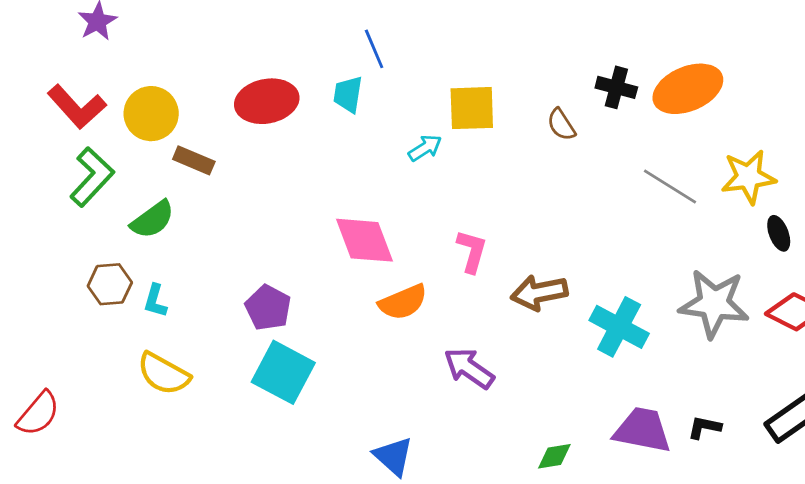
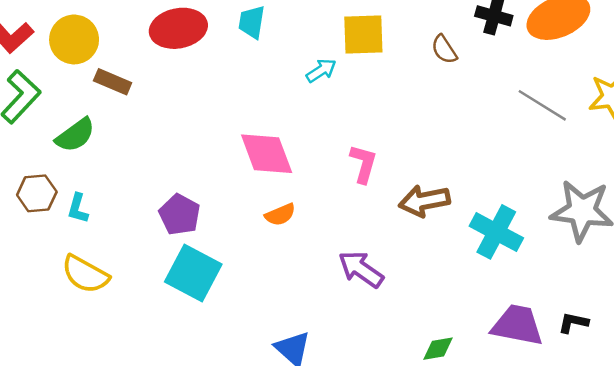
orange semicircle: (403, 302) -> (280, 215), moved, size x0.7

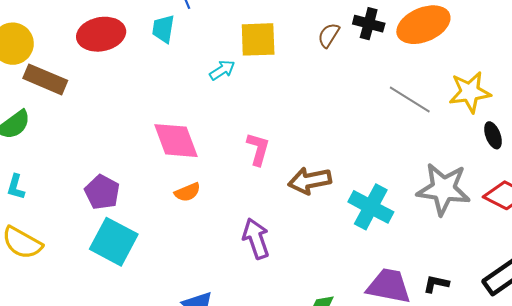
brown semicircle: (444, 49) -> (329, 35), moved, turned 65
brown rectangle: (113, 82) -> (45, 79), size x1.4
purple arrow: (361, 269) -> (256, 239), turned 36

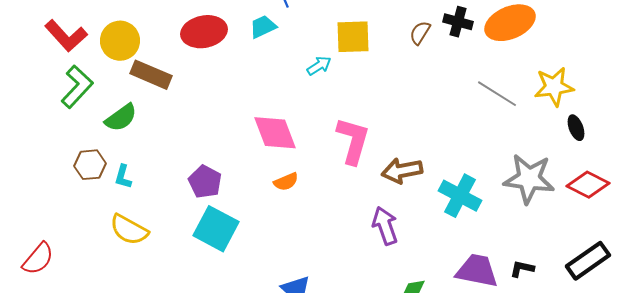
cyan trapezoid: (163, 29) -> (263, 27), turned 56
pink L-shape: (258, 149) -> (353, 141), size x1.5
purple arrow: (256, 239) -> (385, 226), moved

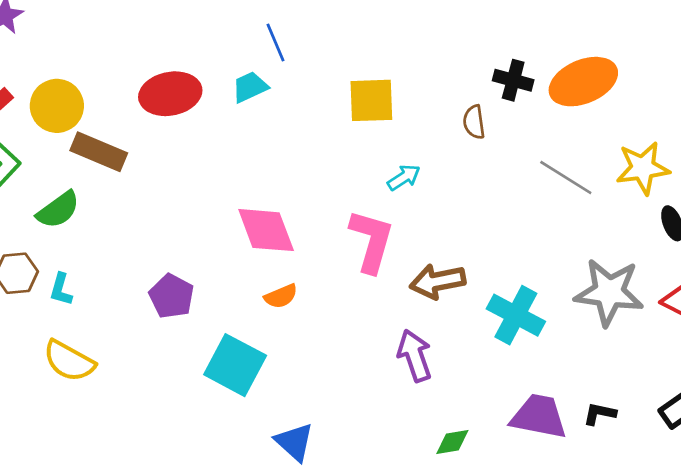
brown semicircle: (420, 33) -> (474, 122), moved, turned -40
cyan arrow: (319, 66) -> (404, 177), moved
cyan square: (216, 229) -> (235, 365), moved

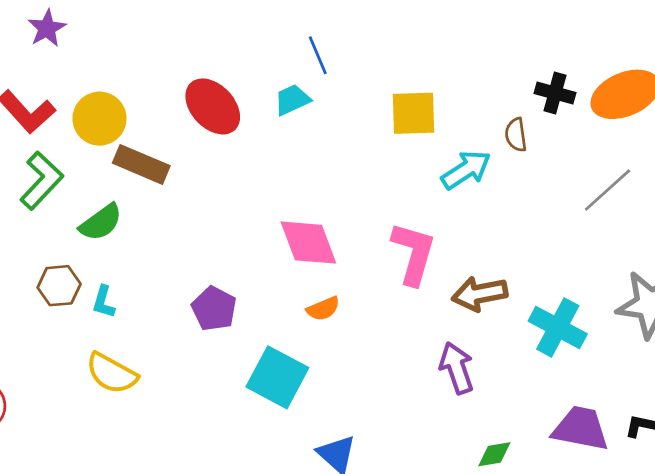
red ellipse: (170, 94) -> (213, 106), turned 58
cyan arrow: (404, 177) -> (466, 170), moved, size x1.5
gray line: (566, 177) -> (608, 190), turned -74

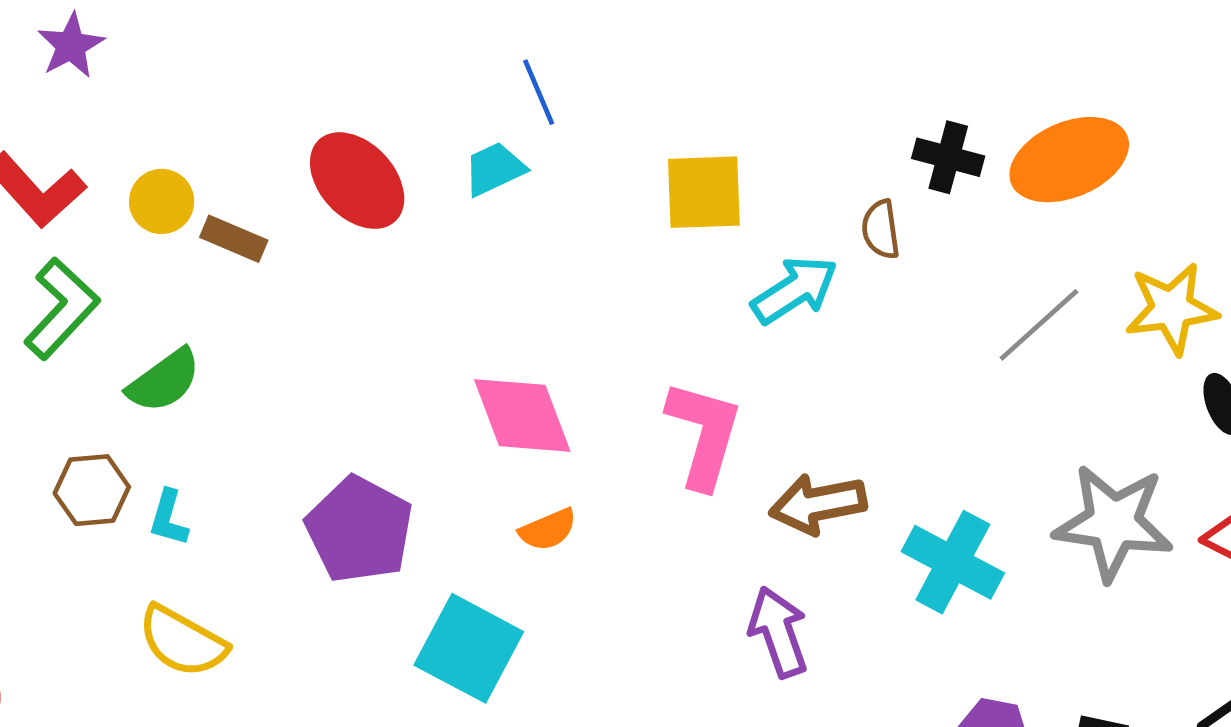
yellow circle: (99, 119) -> (162, 201), size x0.7
brown rectangle: (141, 164) -> (234, 239), moved, size x0.7
purple pentagon: (214, 309) -> (359, 530), size x1.4

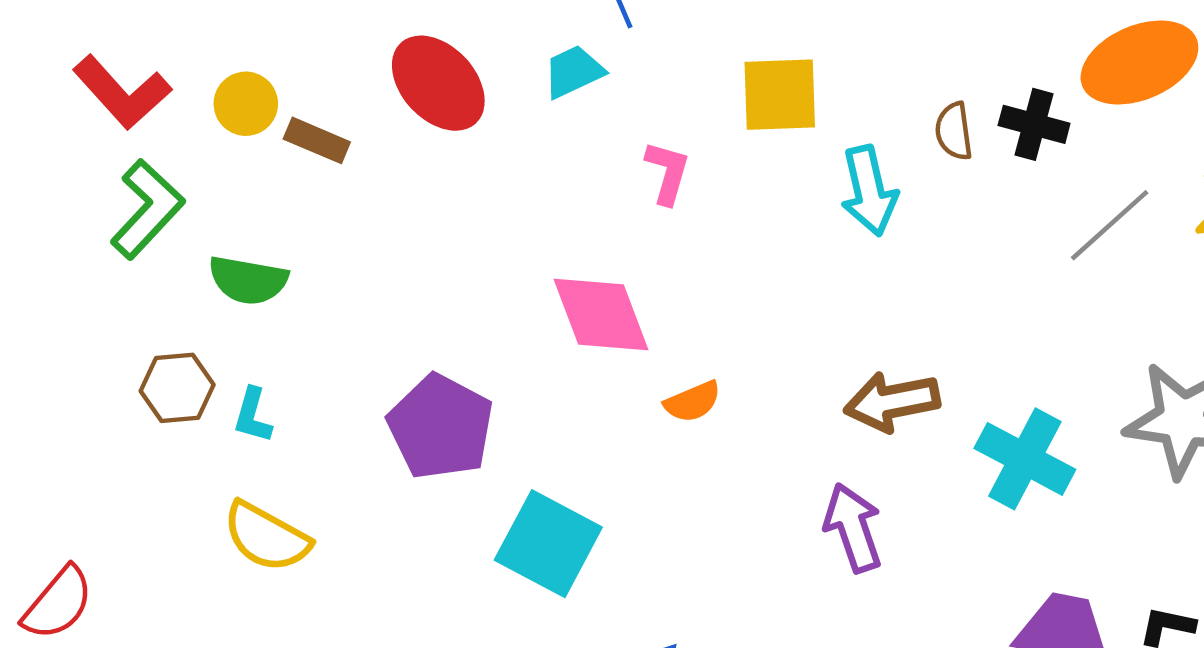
black cross: (948, 157) -> (1034, 124), moved
cyan arrow: (795, 290) -> (869, 191), turned 110
green semicircle: (164, 381) -> (248, 280), turned 46
pink L-shape: (704, 434) -> (667, 172), moved, size x0.6
orange semicircle: (548, 530) -> (693, 402), moved

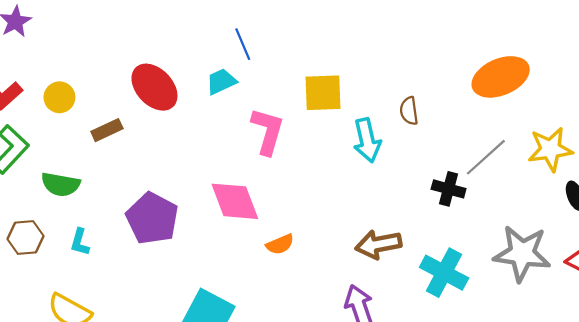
black cross: (1034, 124) -> (449, 189), moved
brown rectangle: (317, 140) -> (107, 130), moved, turned -48
pink L-shape: (667, 172) -> (268, 131), size x1.5
cyan L-shape: (253, 415) -> (80, 242), moved
purple pentagon: (441, 427) -> (152, 218), moved

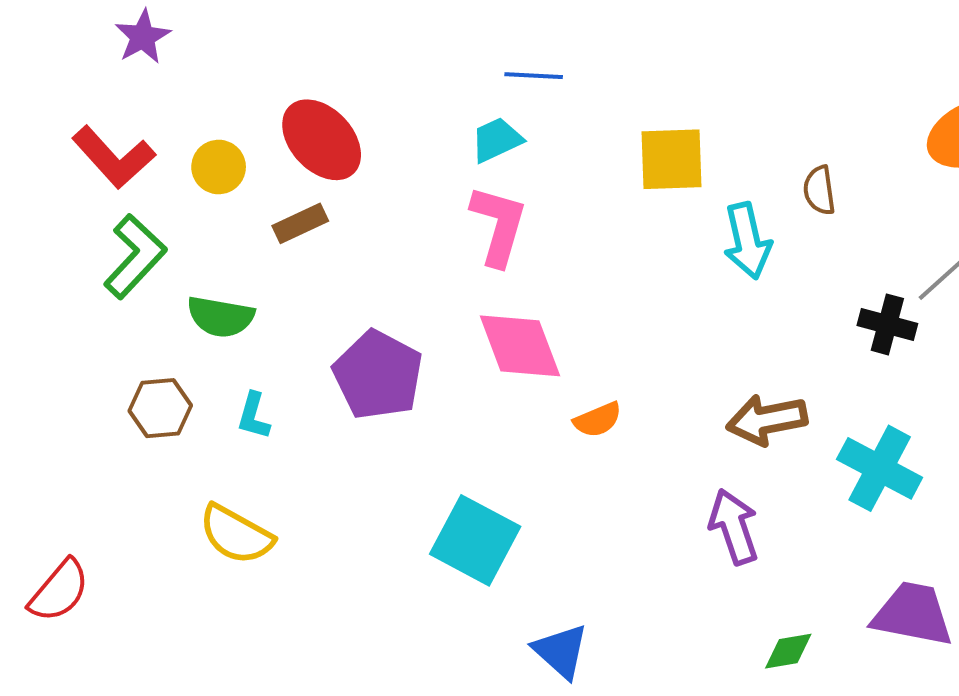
blue line: (243, 44) -> (534, 76), turned -64
red ellipse: (154, 87) -> (322, 140), moved
pink L-shape: (268, 131) -> (499, 225), moved

